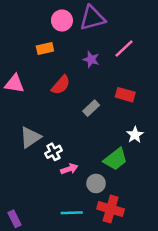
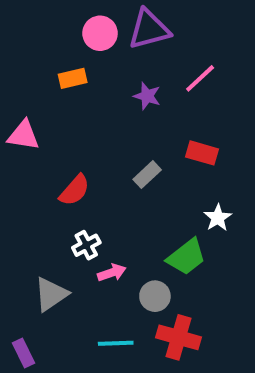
red semicircle: (61, 85) -> (75, 190), moved
gray triangle: (30, 137) -> (51, 294), moved

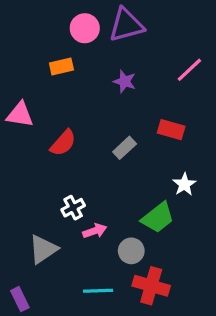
pink line: (200, 78) -> (189, 70), moved
red semicircle: (75, 190) -> (63, 143), moved

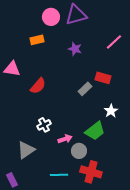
gray rectangle: (125, 148) -> (85, 89), moved
pink arrow: (95, 231) -> (65, 139), moved

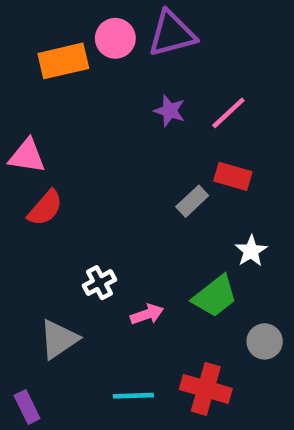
orange rectangle: (37, 40) -> (63, 61), moved, size x1.5
pink line: (114, 42) -> (228, 113), moved
red semicircle: (38, 86) -> (45, 208), moved
gray circle: (79, 151) -> (265, 341), moved

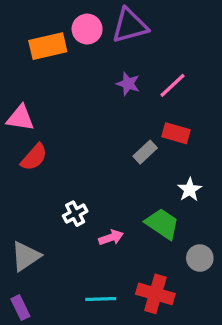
green trapezoid: (215, 296) -> (162, 224), turned -108
gray triangle: (59, 339) -> (26, 256), moved

